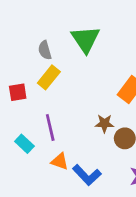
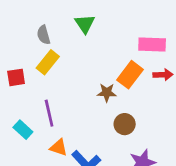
green triangle: (85, 39) -> (85, 24), size x0.7
brown star: (104, 123) -> (107, 93), moved

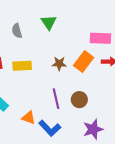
yellow rectangle: (48, 62) -> (22, 66), moved, turned 48
brown star: (107, 93) -> (59, 64), moved
purple line: (49, 113) -> (56, 99), moved

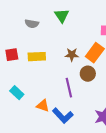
gray semicircle: (17, 31) -> (32, 24), turned -64
brown circle: (79, 100) -> (88, 74), moved

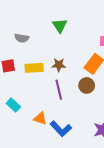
gray semicircle: (32, 24) -> (22, 38), moved
brown star: (72, 55) -> (59, 65), moved
purple line: (69, 88) -> (59, 90), moved

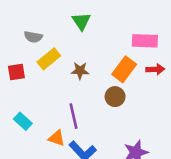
yellow rectangle: (34, 68) -> (49, 59), moved, turned -36
purple line: (59, 90) -> (74, 116), moved

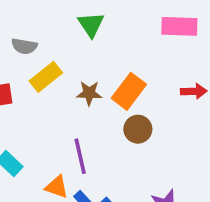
pink rectangle: (145, 41) -> (179, 26), moved
orange rectangle: (124, 69) -> (129, 91), moved

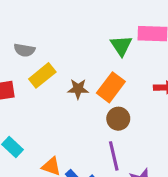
green triangle: (91, 25) -> (121, 46), moved
purple line: (80, 156) -> (114, 156), moved

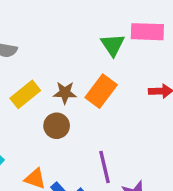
yellow rectangle: (42, 75) -> (25, 94), moved
brown circle: (118, 119) -> (57, 126), moved

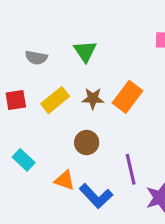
green triangle: (113, 45) -> (85, 51), moved
brown circle: (57, 126) -> (87, 143), moved

